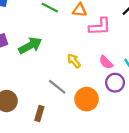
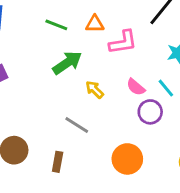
green arrow: (30, 46) -> (67, 63), moved
orange circle: (87, 99) -> (127, 159), moved

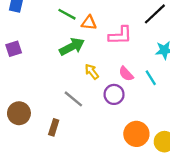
orange triangle: (95, 24) -> (89, 23), moved
purple circle: (150, 112) -> (114, 94), moved
orange circle: (127, 159) -> (136, 134), moved

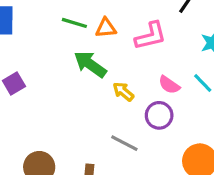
green arrow: (72, 47) -> (90, 64), turned -105
gray line: (73, 99) -> (124, 143), moved

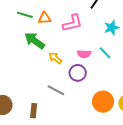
pink semicircle: (169, 85) -> (84, 54), turned -32

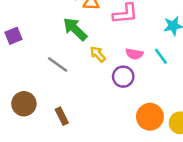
gray line: (56, 90) -> (58, 65), moved
brown rectangle: (34, 111) -> (62, 116), turned -40

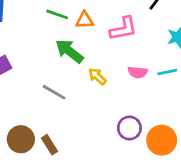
cyan line: (161, 56) -> (167, 72), turned -60
purple circle: (123, 77) -> (129, 128), moved
brown rectangle: (62, 116) -> (50, 145), moved

